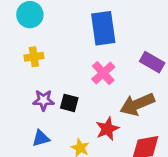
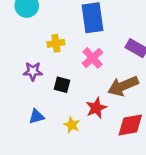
yellow cross: (34, 57) -> (56, 43), moved
purple star: (43, 100) -> (33, 71), moved

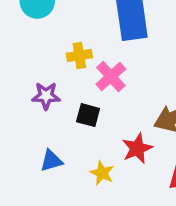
pink cross: (92, 58) -> (111, 77), moved

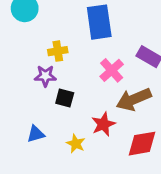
pink cross: (111, 77) -> (112, 70), moved
purple star: (46, 96) -> (45, 76), moved

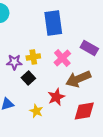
yellow cross: (58, 51) -> (33, 57), moved
black square: (65, 98) -> (28, 78), turned 32

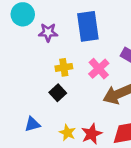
purple star: (14, 62) -> (48, 32), moved
red star: (56, 97) -> (92, 134), moved

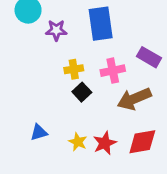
pink cross: (99, 69) -> (113, 71), turned 30
black square: (58, 93) -> (82, 92), moved

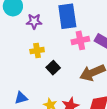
yellow cross: (74, 69) -> (37, 51), moved
pink cross: (113, 71) -> (80, 40), moved

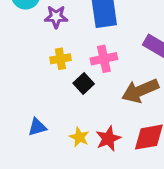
pink cross: (80, 40) -> (104, 59), moved

